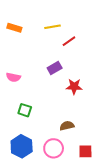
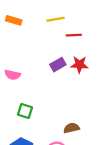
red line: (69, 41) -> (74, 35), turned 32
red star: (74, 87) -> (79, 65), moved

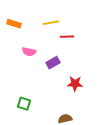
red star: (79, 65) -> (75, 84), moved
pink semicircle: (13, 75) -> (29, 52), moved

